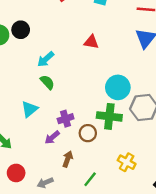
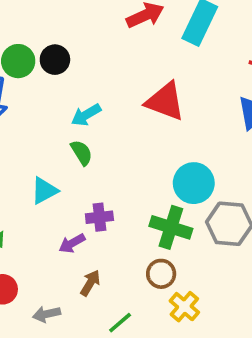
red triangle: (91, 42) -> (165, 101), size x1.6
brown circle: (88, 133) -> (161, 274), moved

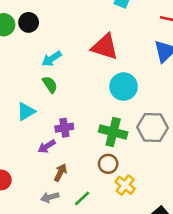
cyan circle: (194, 183) -> (124, 87), moved
gray arrow: (47, 314) -> (50, 197), moved

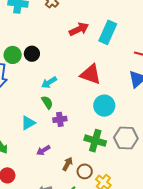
purple cross: (64, 128) -> (60, 119), moved
brown circle: (108, 164) -> (85, 171), moved
brown arrow: (60, 173) -> (68, 164), moved

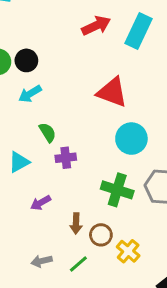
cyan arrow: (49, 82) -> (30, 94), moved
brown arrow: (68, 164) -> (76, 223), turned 152

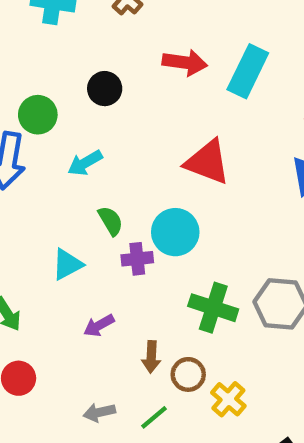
red arrow: (96, 26) -> (185, 62), turned 32
black circle: (26, 60) -> (105, 89), moved
cyan circle: (131, 139) -> (175, 232), moved

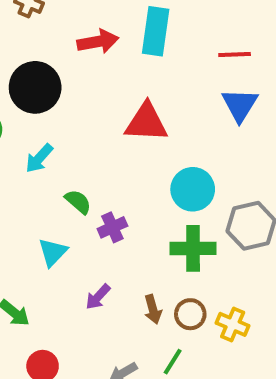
black circle: (105, 89) -> (35, 87), size x1.6
cyan circle: (175, 232) -> (193, 189), moved

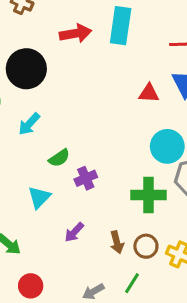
red triangle: (146, 122) -> (149, 93), moved, size x0.6
cyan circle: (193, 189) -> (167, 146), moved
green semicircle: (78, 202) -> (59, 158), turned 105

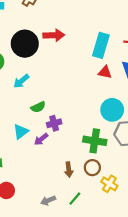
cyan rectangle: (121, 26) -> (101, 45), moved
red arrow: (76, 33) -> (54, 35), moved
purple arrow: (74, 232) -> (41, 139), moved
brown circle: (146, 246) -> (92, 168), moved

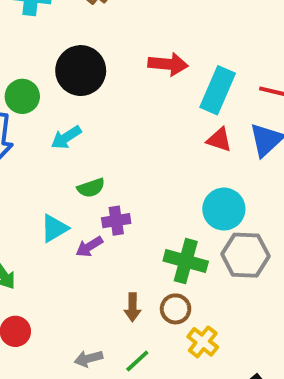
red arrow: (54, 35) -> (168, 64), moved

